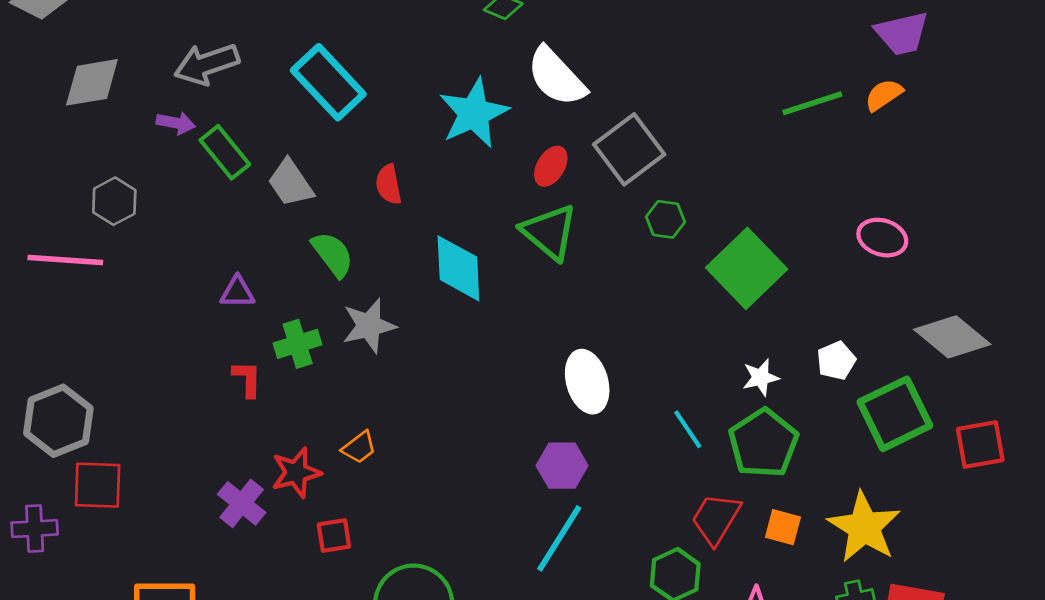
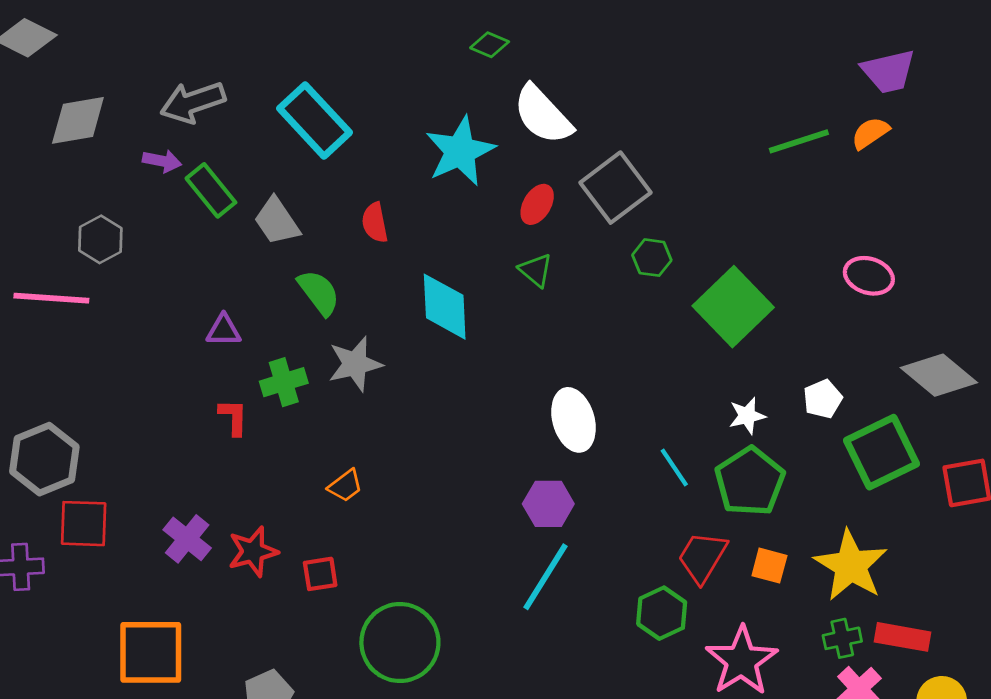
green triangle: (549, 232) -> (536, 270), size x0.6
red star: (296, 473) -> (253, 552), moved
purple cross: (242, 503) -> (187, 539), moved

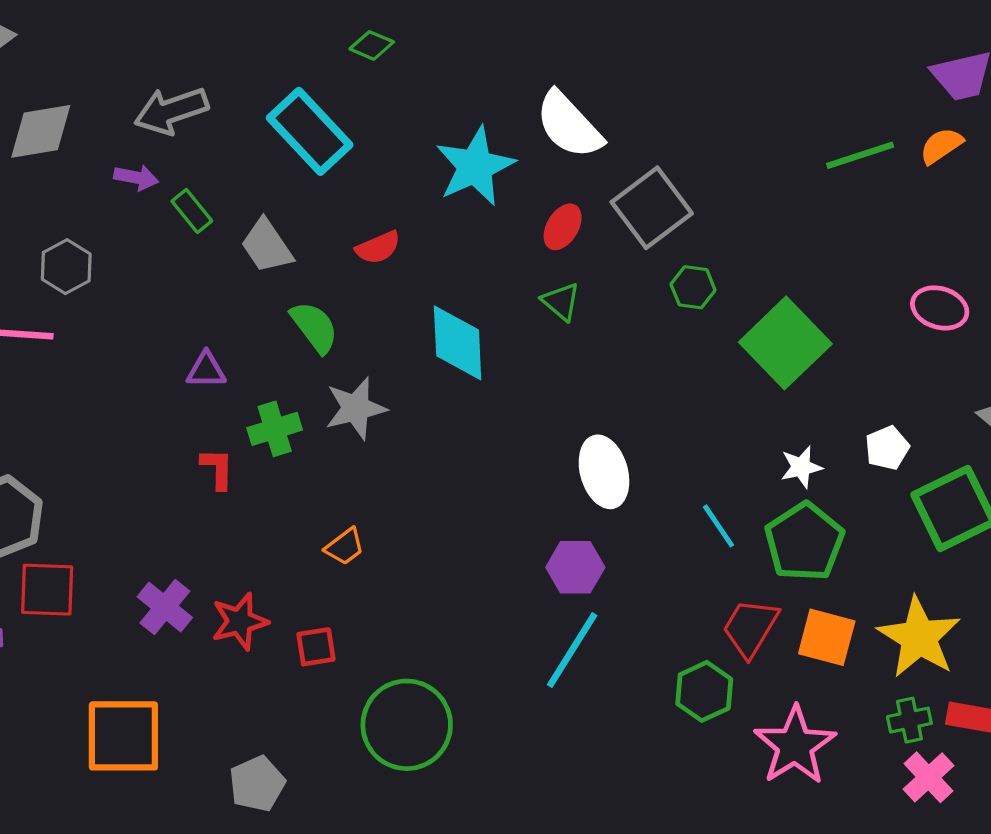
green diamond: (490, 45) -> (372, 45), moved
green rectangle: (211, 190) -> (192, 211), size x0.7
red semicircle: (375, 223) -> (378, 248), turned -102
orange square: (769, 566) -> (827, 637), size x1.4

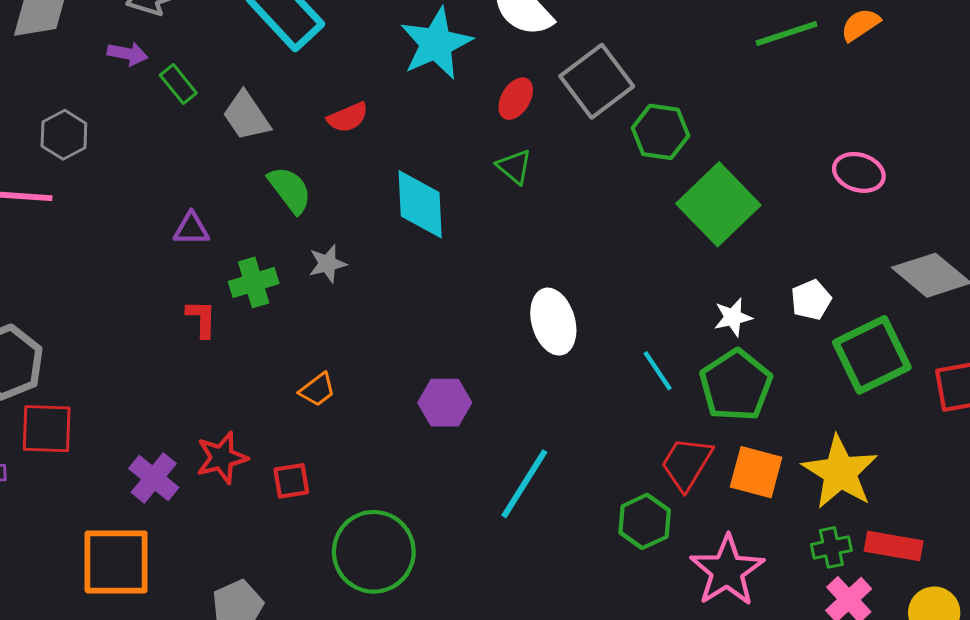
green hexagon: (693, 287) -> (660, 132), moved, size x1.4
gray star: (356, 408) -> (327, 264), size x0.7
purple hexagon: (575, 567) -> (445, 403), moved
purple cross: (165, 607) -> (154, 478), moved

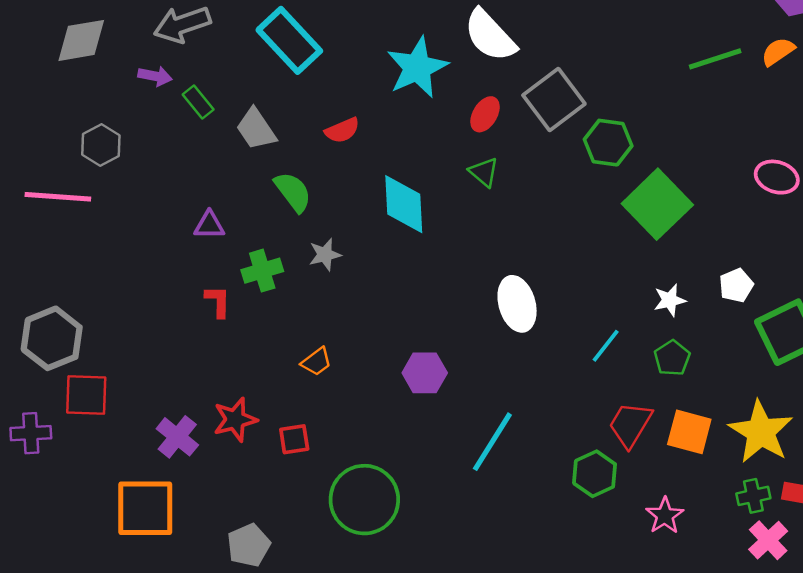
cyan line: (658, 371) -> (606, 346), turned 72
green pentagon: (736, 385) -> (672, 358), size x0.6
pink star: (727, 571) -> (665, 516), size x0.6

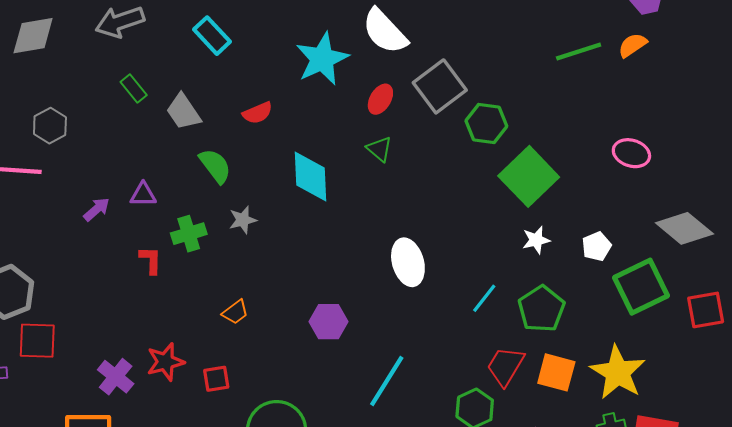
cyan rectangle: (289, 40) -> (212, 36), size x0.7
purple arrow: (155, 76) -> (97, 209), moved, turned -52
white star: (670, 300) -> (536, 240), moved
green pentagon: (672, 358) -> (541, 309), size x1.5

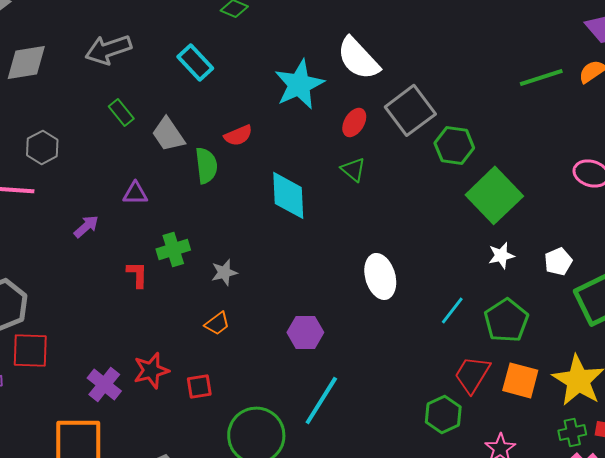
green semicircle: (215, 166) -> (206, 165), moved, turned 30
purple triangle: (143, 194) -> (135, 193), moved
gray star: (243, 220) -> (224, 272), moved
cyan line: (387, 381) -> (321, 400), moved

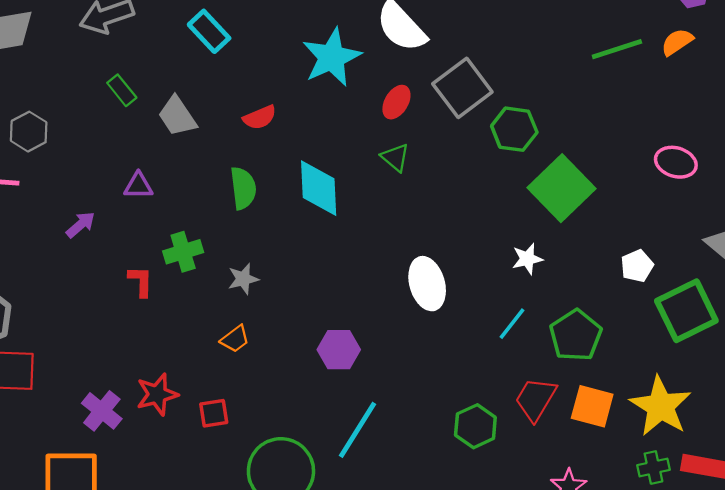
green semicircle: (206, 165) -> (243, 188), moved
white star: (501, 255) -> (527, 259), moved
green hexagon: (443, 414) -> (475, 426), moved

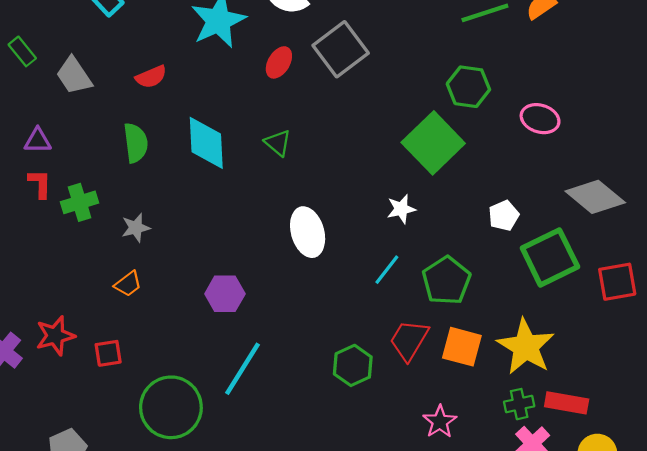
green hexagon: (514, 129) -> (468, 87), moved
green triangle: (395, 157) -> (278, 143), moved
red L-shape: (141, 281) -> (40, 184), moved

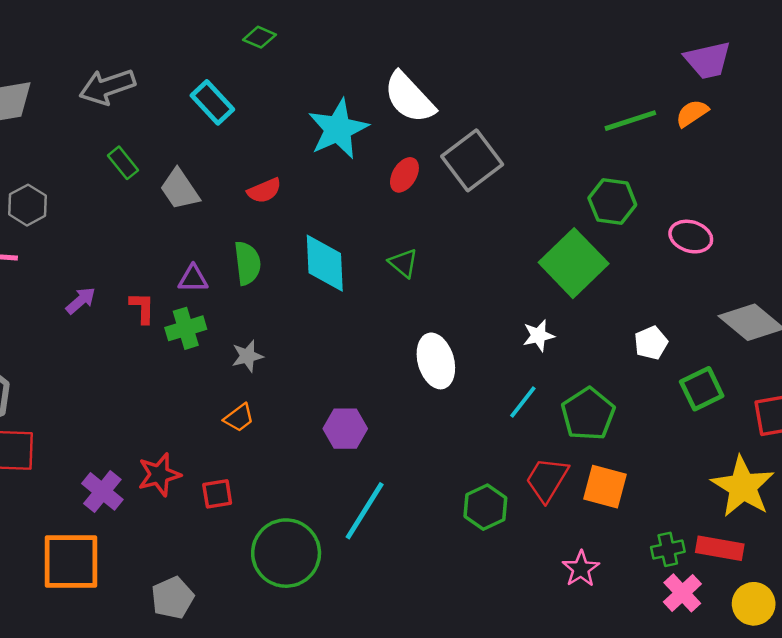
purple triangle: (38, 141) -> (193, 279), moved
green square: (550, 257) -> (702, 389), size x0.7
yellow star: (526, 347) -> (743, 487), moved

